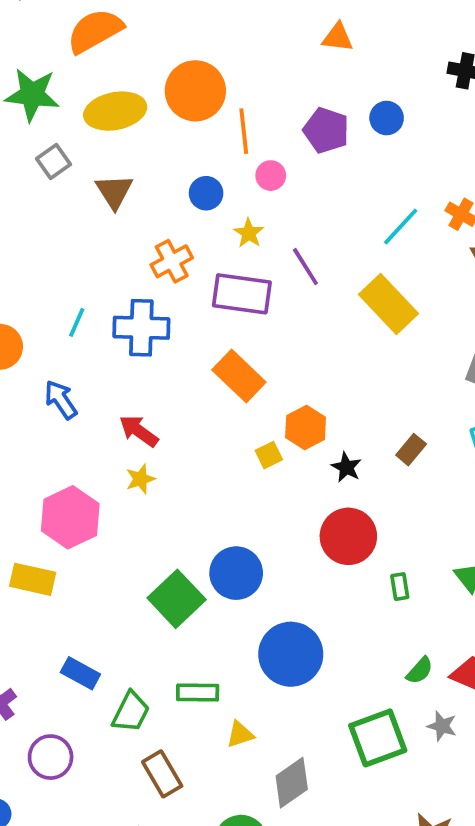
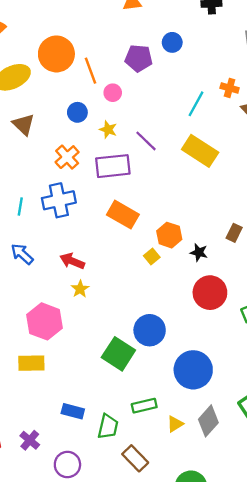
gray diamond: (292, 783) -> (208, 421), moved

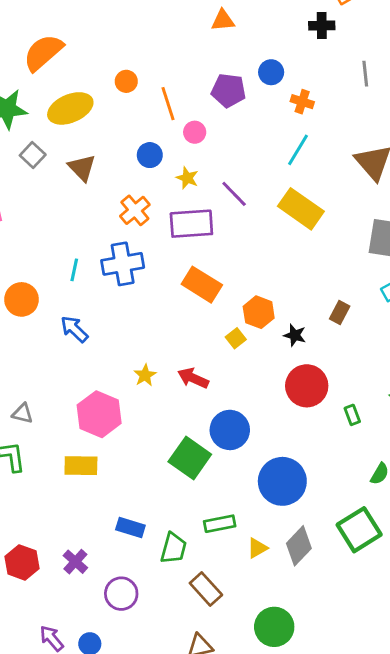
orange circle: (56, 54) -> (126, 81), size x0.5
orange cross: (230, 88) -> (302, 102), moved
red arrow: (72, 261) -> (193, 378), moved

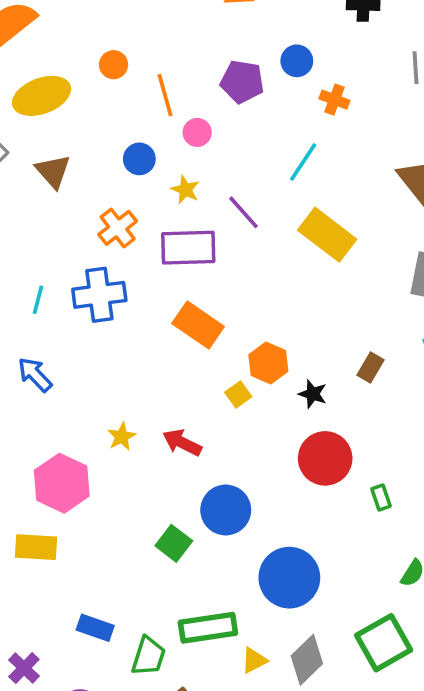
cyan line: (298, 150) -> (303, 162), moved
green square: (190, 458) -> (174, 543), size x0.7
green rectangle: (220, 524) -> (208, 628), size x1.4

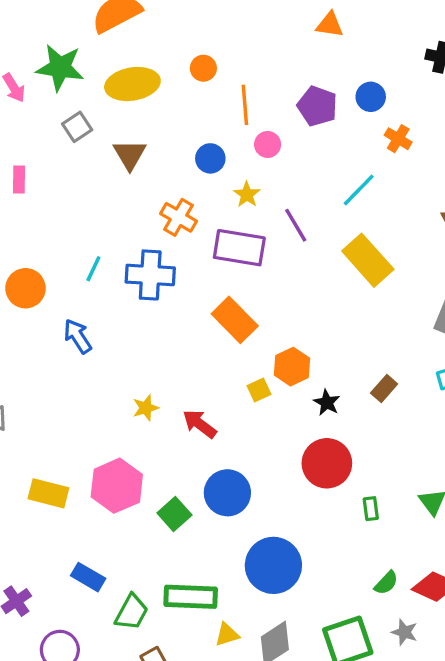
orange cross: (118, 228) -> (178, 217), turned -33
pink hexagon: (62, 483) -> (117, 486), moved

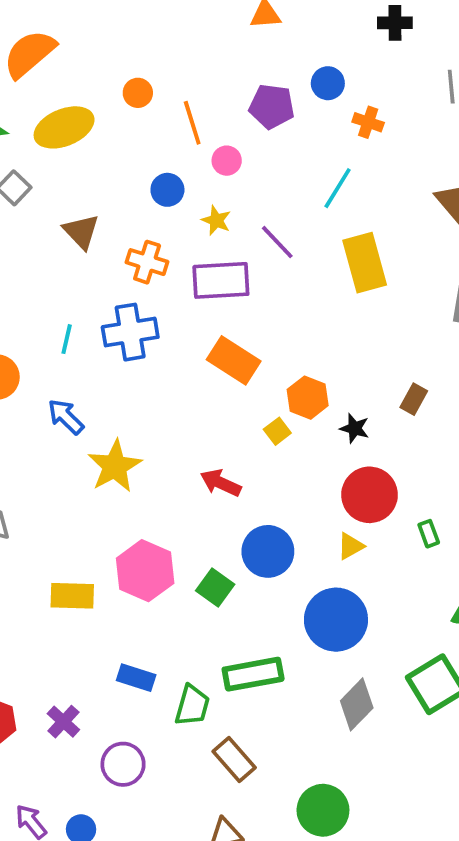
brown triangle: (130, 155) -> (81, 232), moved
yellow rectangle: (368, 260) -> (365, 263), turned 39
yellow star: (146, 408) -> (115, 466), moved, size x1.8
yellow triangle: (227, 635) -> (351, 546), moved

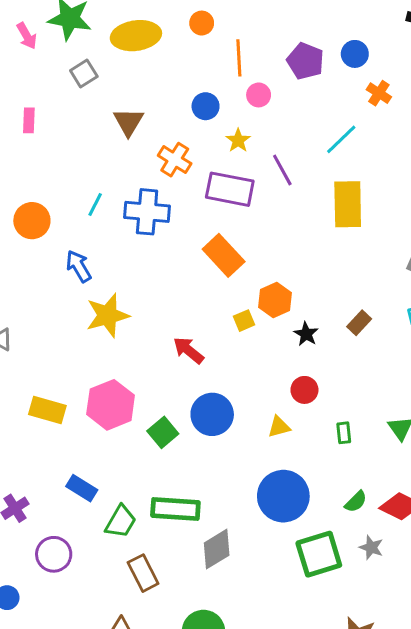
red circle: (369, 495) -> (304, 390), size x0.6
blue circle: (336, 620) -> (283, 496), moved
gray diamond: (357, 704) -> (217, 549), moved

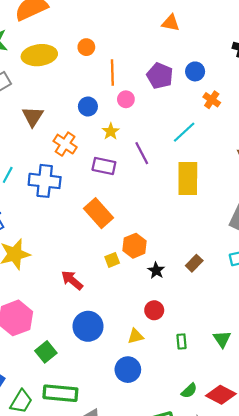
purple rectangle: (230, 189) -> (104, 166), size x0.7
green square: (163, 432) -> (46, 352), moved
blue circle: (283, 496) -> (128, 370), moved, size x0.7

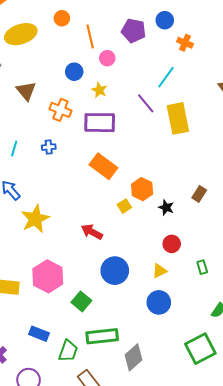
purple line: (142, 153) -> (146, 103), moved
purple rectangle: (104, 166) -> (100, 123), size x1.4
blue cross: (45, 181) -> (49, 147), size x0.5

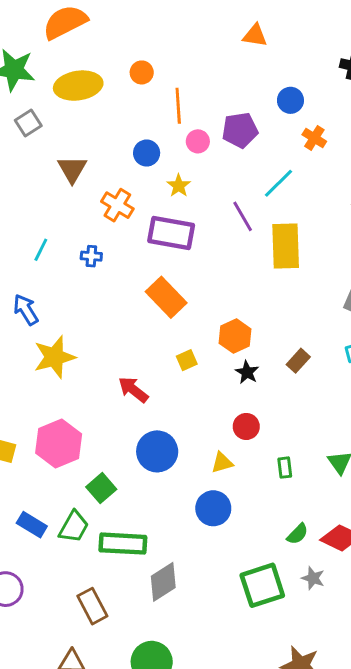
purple pentagon: (134, 31) -> (240, 130), moved, turned -30
orange hexagon: (142, 189) -> (235, 336), moved
green trapezoid: (68, 351) -> (74, 527), moved

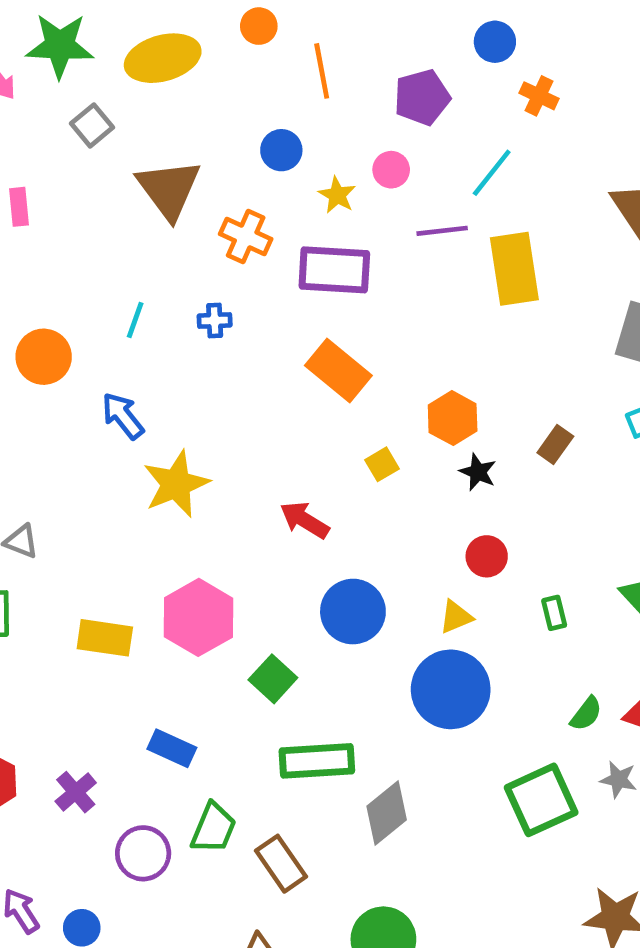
pink circle: (198, 141) -> (391, 170), moved
brown triangle: (72, 169) -> (169, 189), size x1.4
purple line: (243, 216) -> (442, 231), turned -60
blue circle: (213, 508) -> (451, 689), size x1.4
green trapezoid: (74, 527) -> (213, 828), moved

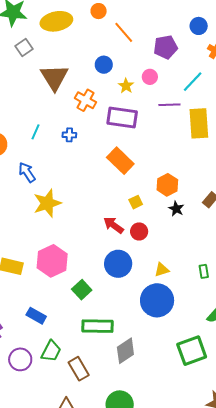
orange line: (322, 71) -> (124, 32), turned -35
red arrow: (304, 520) -> (114, 225), moved
red circle: (487, 556) -> (139, 231), moved

